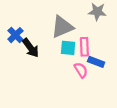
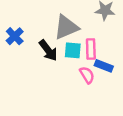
black arrow: (31, 48) -> (48, 50), moved

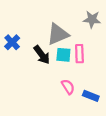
blue rectangle: (104, 66) -> (91, 96), moved
pink semicircle: (87, 75) -> (68, 87), moved

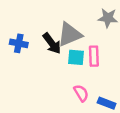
blue cross: (12, 42) -> (19, 43), turned -35
black arrow: (42, 55) -> (52, 43), moved

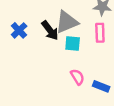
blue cross: (19, 43) -> (19, 30), turned 35
pink rectangle: (94, 56) -> (100, 33), moved

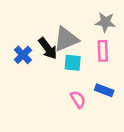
blue cross: (19, 30) -> (23, 55), moved
blue rectangle: (101, 86) -> (104, 90), moved

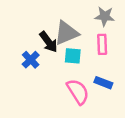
blue cross: (23, 55) -> (31, 60), moved
pink semicircle: (78, 99) -> (78, 92), size x1.5

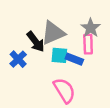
gray star: (105, 16) -> (91, 28), moved, turned 30
blue rectangle: (103, 83) -> (74, 59), moved

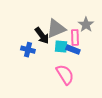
pink rectangle: (88, 44) -> (75, 38), moved
blue cross: (18, 59) -> (28, 50), turned -32

